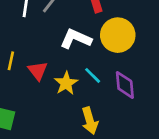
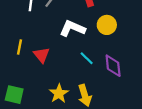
yellow circle: (118, 35) -> (107, 25), size x0.7
yellow star: (66, 83) -> (59, 93), moved

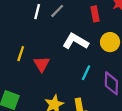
cyan line: (87, 58) -> (86, 73), turned 64

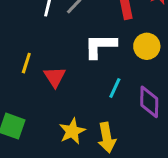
white L-shape: (75, 41) -> (100, 46), turned -30

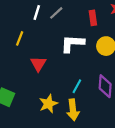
yellow line: (26, 63) -> (20, 38), moved
cyan line: (115, 88) -> (77, 86), moved

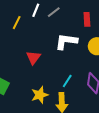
yellow line: (20, 38) -> (17, 23), moved

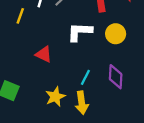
red triangle: (33, 58) -> (44, 54), turned -35

